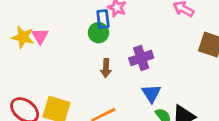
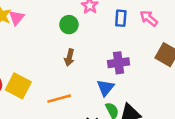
blue rectangle: (103, 19) -> (121, 18), moved
purple cross: (141, 58) -> (119, 63), moved

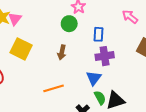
blue rectangle: (121, 18) -> (99, 34), moved
green circle: (69, 25) -> (69, 24), moved
yellow square: (18, 86) -> (21, 49), moved

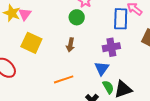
blue rectangle: (99, 34) -> (121, 19), moved, size x1.5

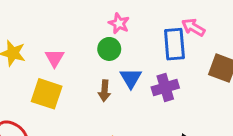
pink triangle: (25, 14) -> (55, 58), moved
blue triangle: (102, 68) -> (131, 78), moved

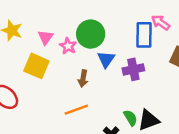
pink star: (119, 23) -> (68, 46), moved
green circle: (109, 49) -> (91, 34), size x1.5
brown arrow: (104, 91) -> (83, 78), moved

